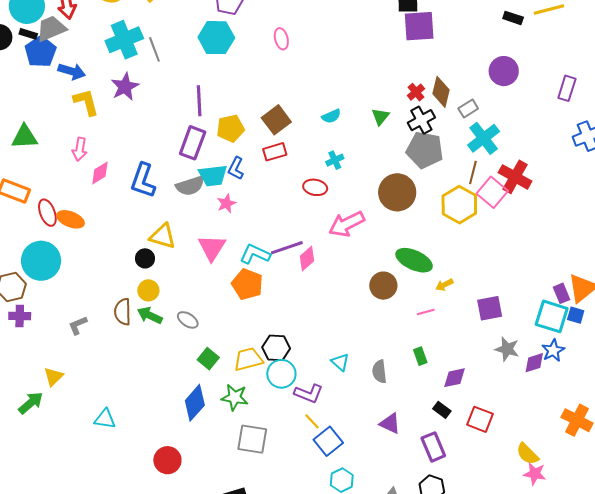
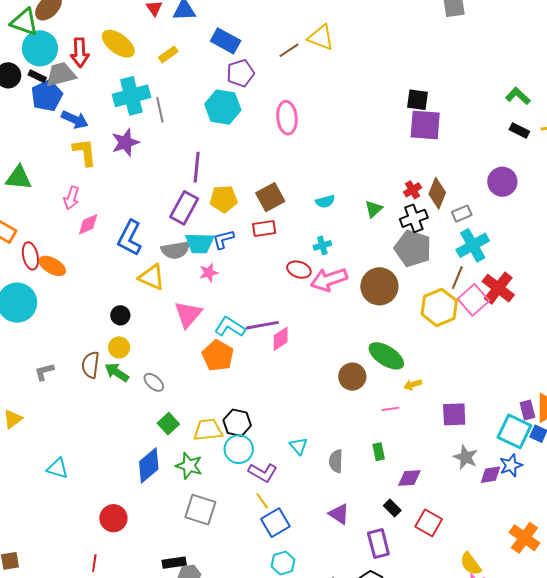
pink ellipse: (281, 39) -> (287, 118), size x1.5
blue L-shape: (236, 168) -> (223, 239), turned 40
pink arrow: (347, 224) -> (329, 280), moved
yellow triangle: (163, 236) -> (152, 277), moved

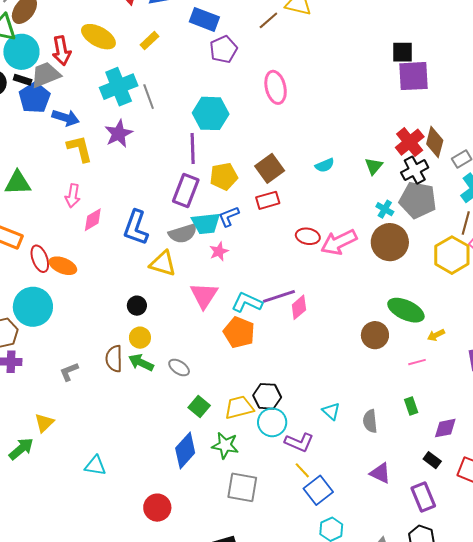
cyan hexagon: (223, 107) -> (211, 113), moved
red cross: (413, 190) -> (410, 142), size x1.6
cyan cross: (322, 245) -> (385, 209), moved, turned -36

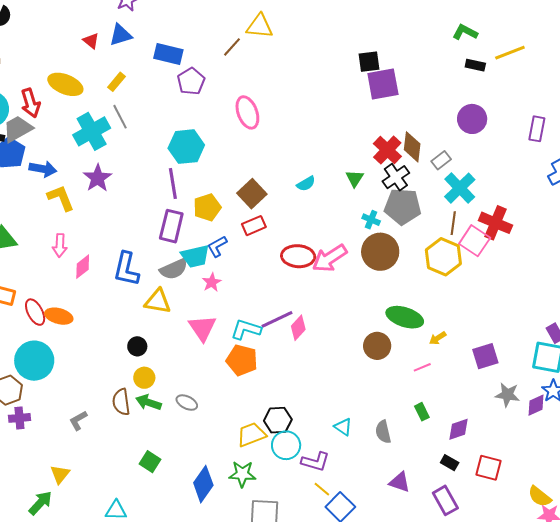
gray line: (149, 97) -> (120, 117), moved
red ellipse: (308, 236) -> (298, 256), size x1.4
green square: (199, 406) -> (150, 462), moved

